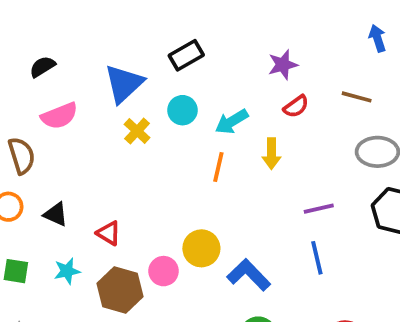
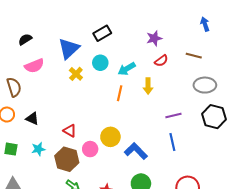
red triangle: (109, 233) -> (70, 131), moved

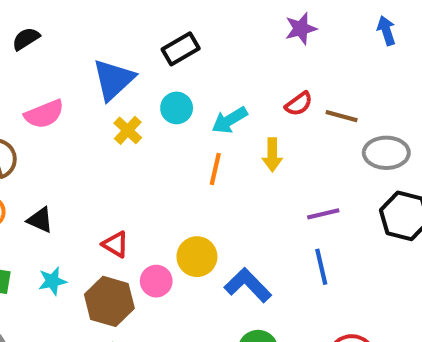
purple star: (154, 38) -> (301, 29), moved
black semicircle: (25, 39) -> (26, 39), moved
brown line: (194, 56) -> (342, 116), moved

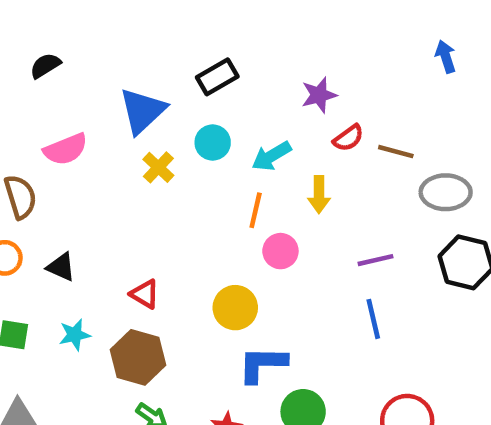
purple star: (301, 29) -> (319, 95), moved
pink circle: (156, 281) -> (280, 251), moved
blue L-shape: (248, 285) -> (262, 364), moved, turned -45

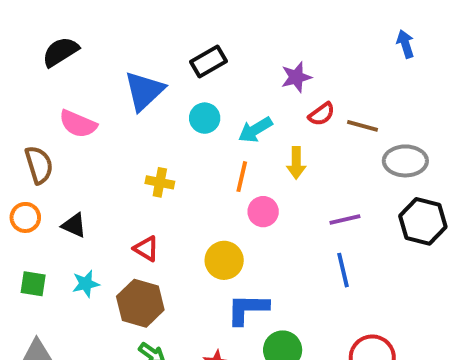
black semicircle: (45, 66) -> (60, 52), size x1.4
pink semicircle: (66, 149) -> (78, 124), turned 45
yellow cross: (158, 167) -> (160, 182), moved, turned -32

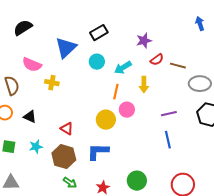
yellow cross: (160, 182) -> (52, 83), moved
yellow circle: (224, 260) -> (106, 120), moved
blue L-shape: (248, 309) -> (98, 152), moved

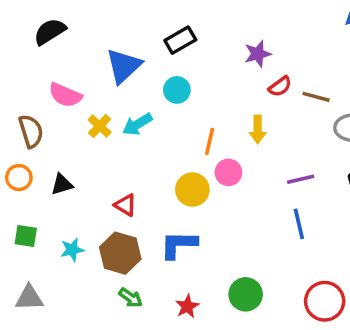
cyan arrow: (123, 68) -> (137, 124), moved
yellow cross: (52, 83) -> (100, 126), turned 32
black triangle: (30, 117) -> (62, 184), turned -40
cyan star: (36, 147) -> (72, 250), moved

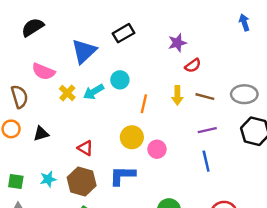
cyan circle: (177, 90) -> (120, 80), moved
brown line: (316, 97) -> (205, 97), moved
pink circle: (228, 172) -> (157, 149), moved
green square: (26, 236) -> (16, 182), moved

